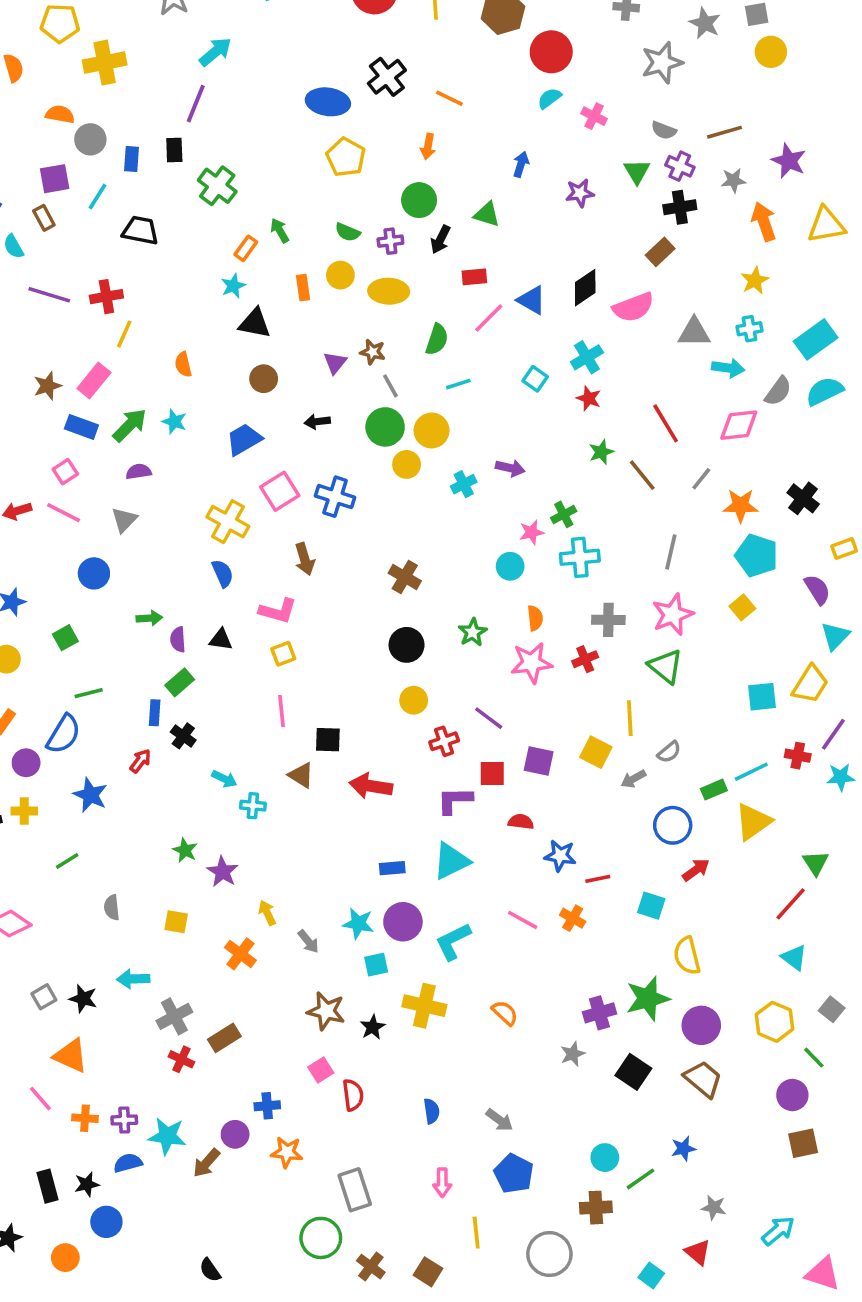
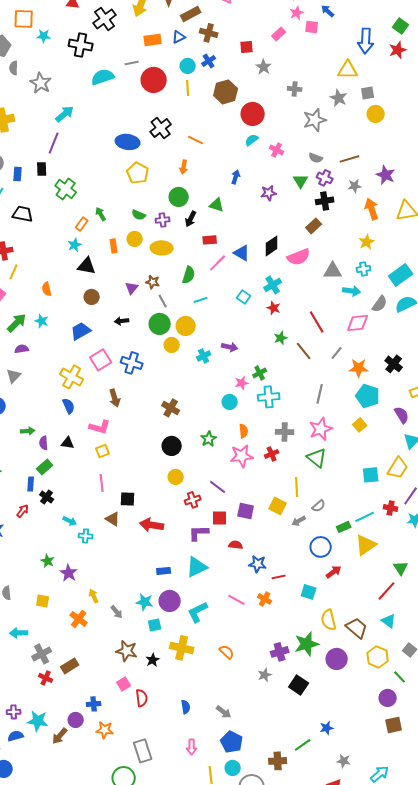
brown trapezoid: (703, 1079) -> (357, 628), moved
cyan circle: (605, 1158) -> (233, 768), moved

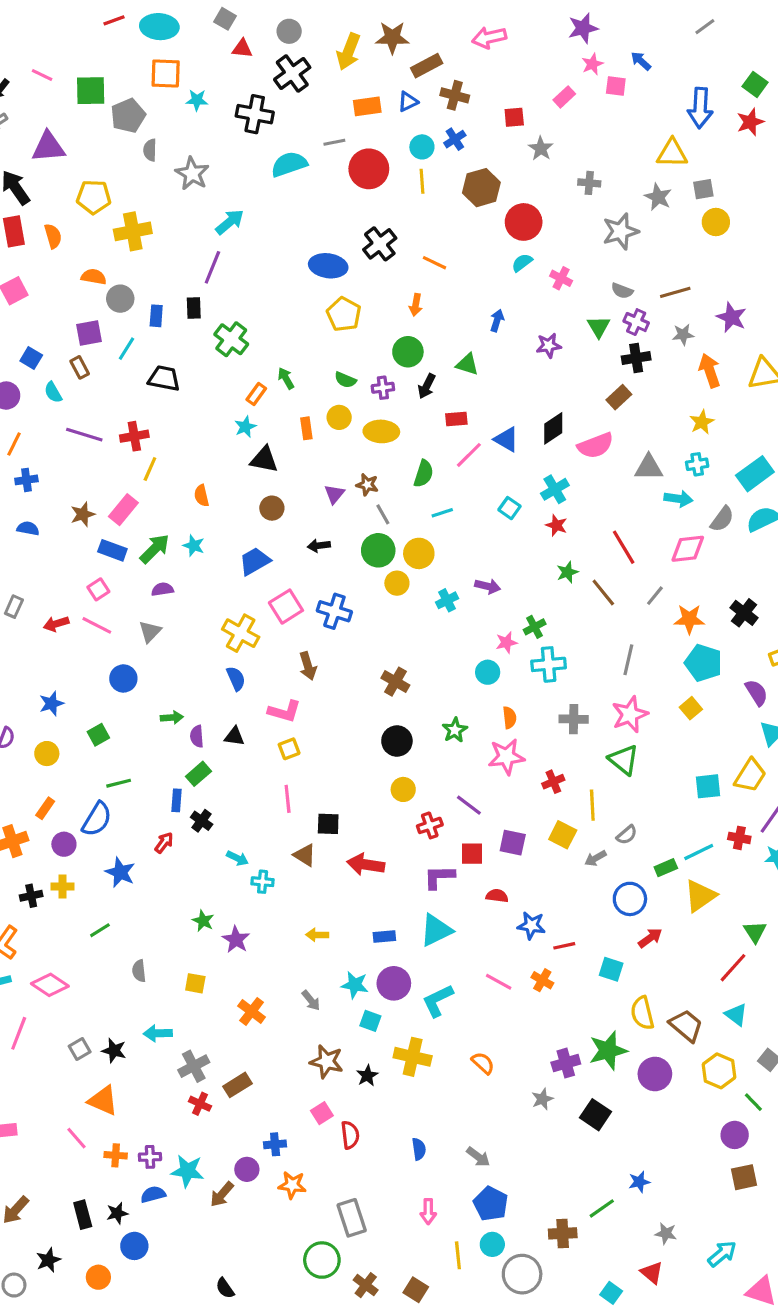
red cross: (272, 454) -> (553, 782), moved
yellow arrow: (94, 596) -> (317, 935), moved, turned -64
cyan square: (155, 625) -> (370, 1021), turned 32

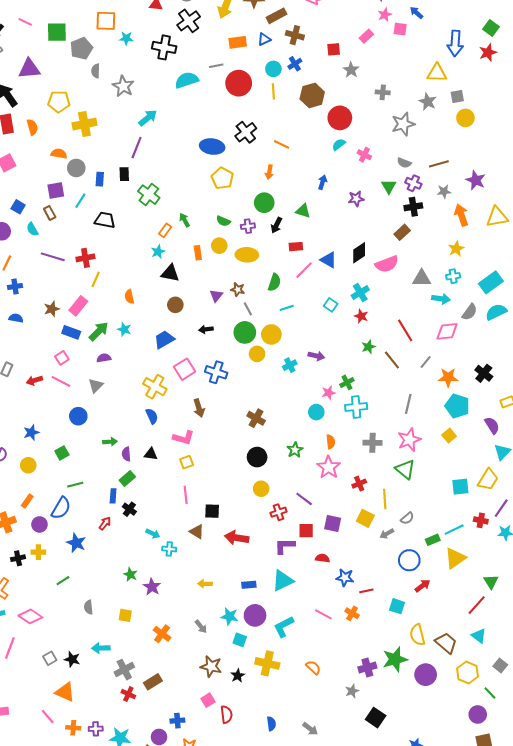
pink star: (506, 757) -> (329, 467), turned -30
black square: (595, 1115) -> (376, 718), moved

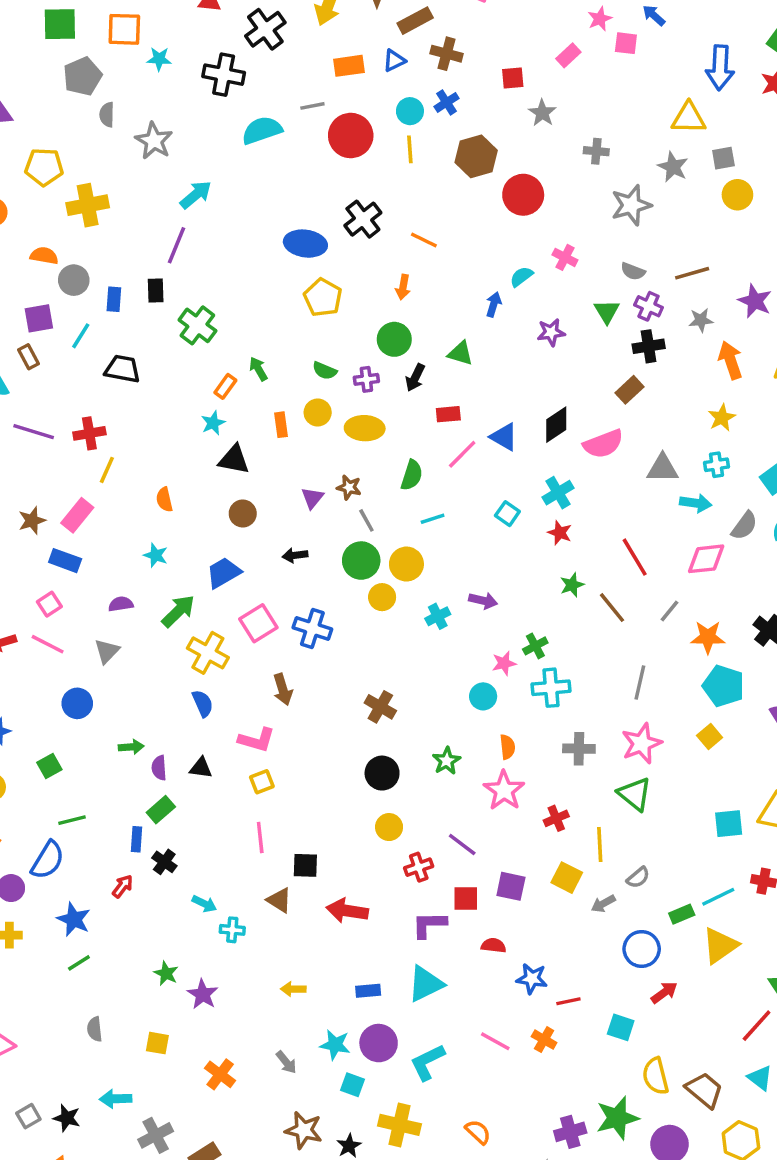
green square: (57, 32) -> (60, 24), moved
cyan semicircle: (339, 144) -> (521, 277), moved
green arrow: (99, 331) -> (178, 611), moved
green line: (63, 581) -> (79, 963), moved

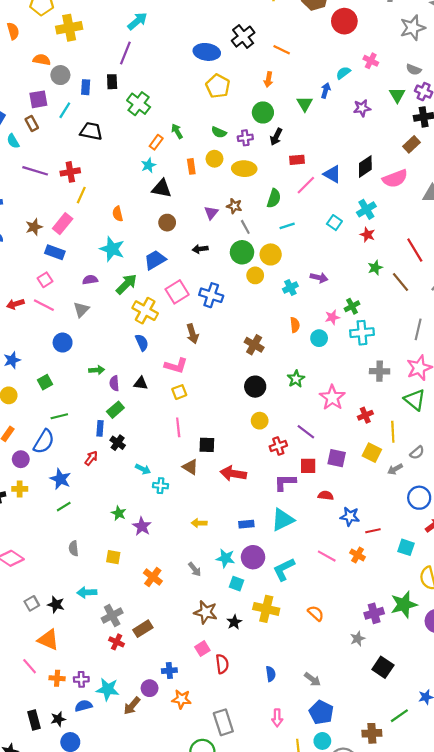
green triangle: (460, 353) -> (305, 104), moved, turned 42
cyan star: (156, 555) -> (112, 249), size x1.6
orange semicircle: (507, 747) -> (295, 325), moved

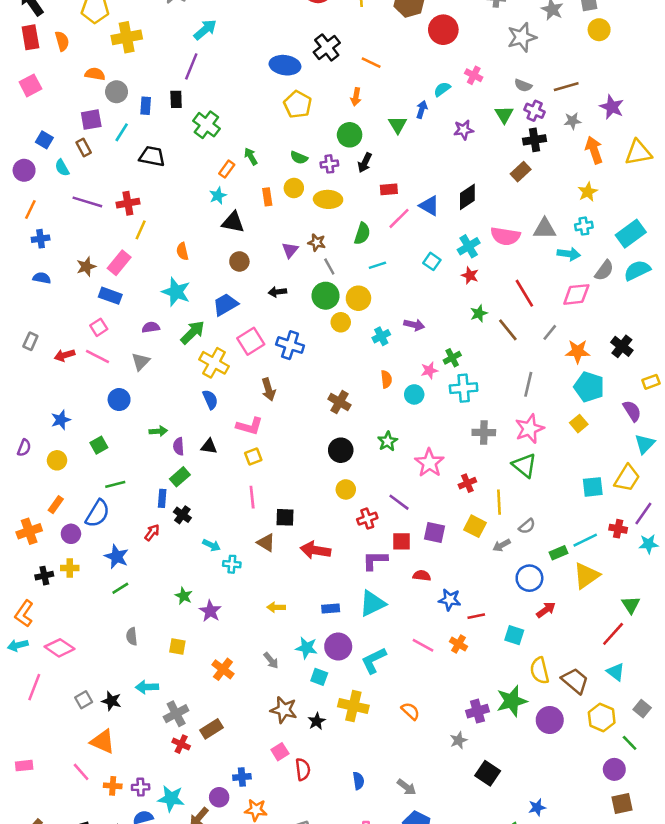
pink semicircle: (395, 179) -> (505, 236), moved, turned 30

